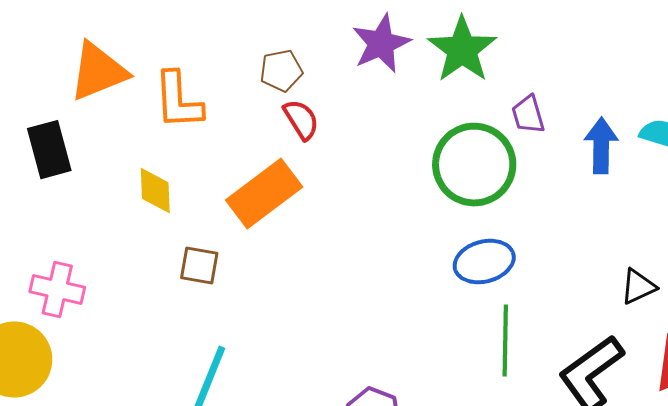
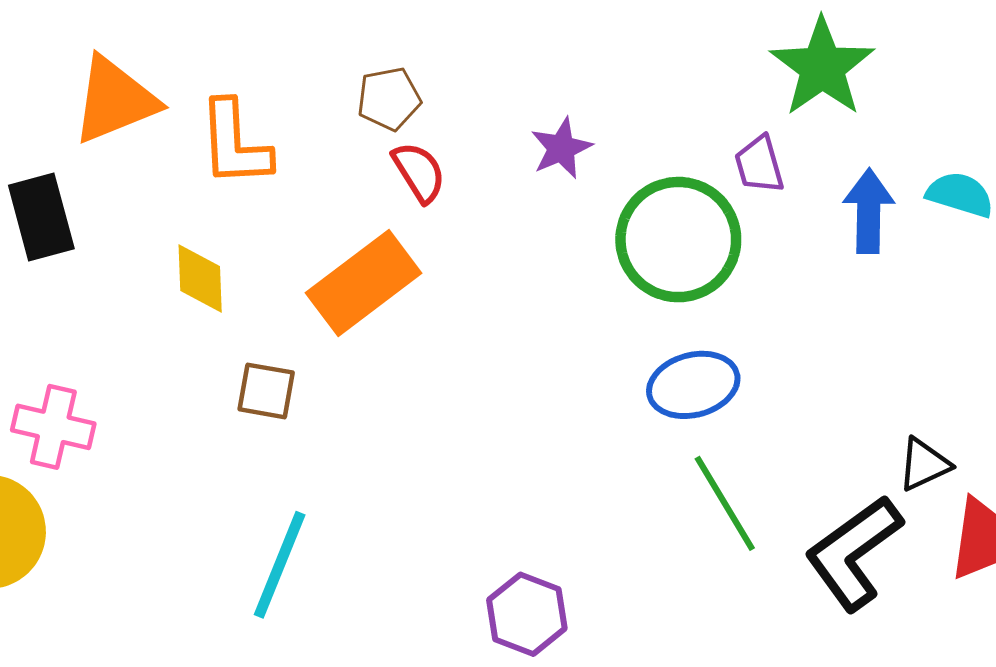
purple star: (381, 44) -> (561, 148), moved, size x0.7
green star: (462, 50) -> (822, 67), moved
black triangle: (638, 287) -> (924, 464), moved
green line: (505, 341) -> (725, 503), turned -32

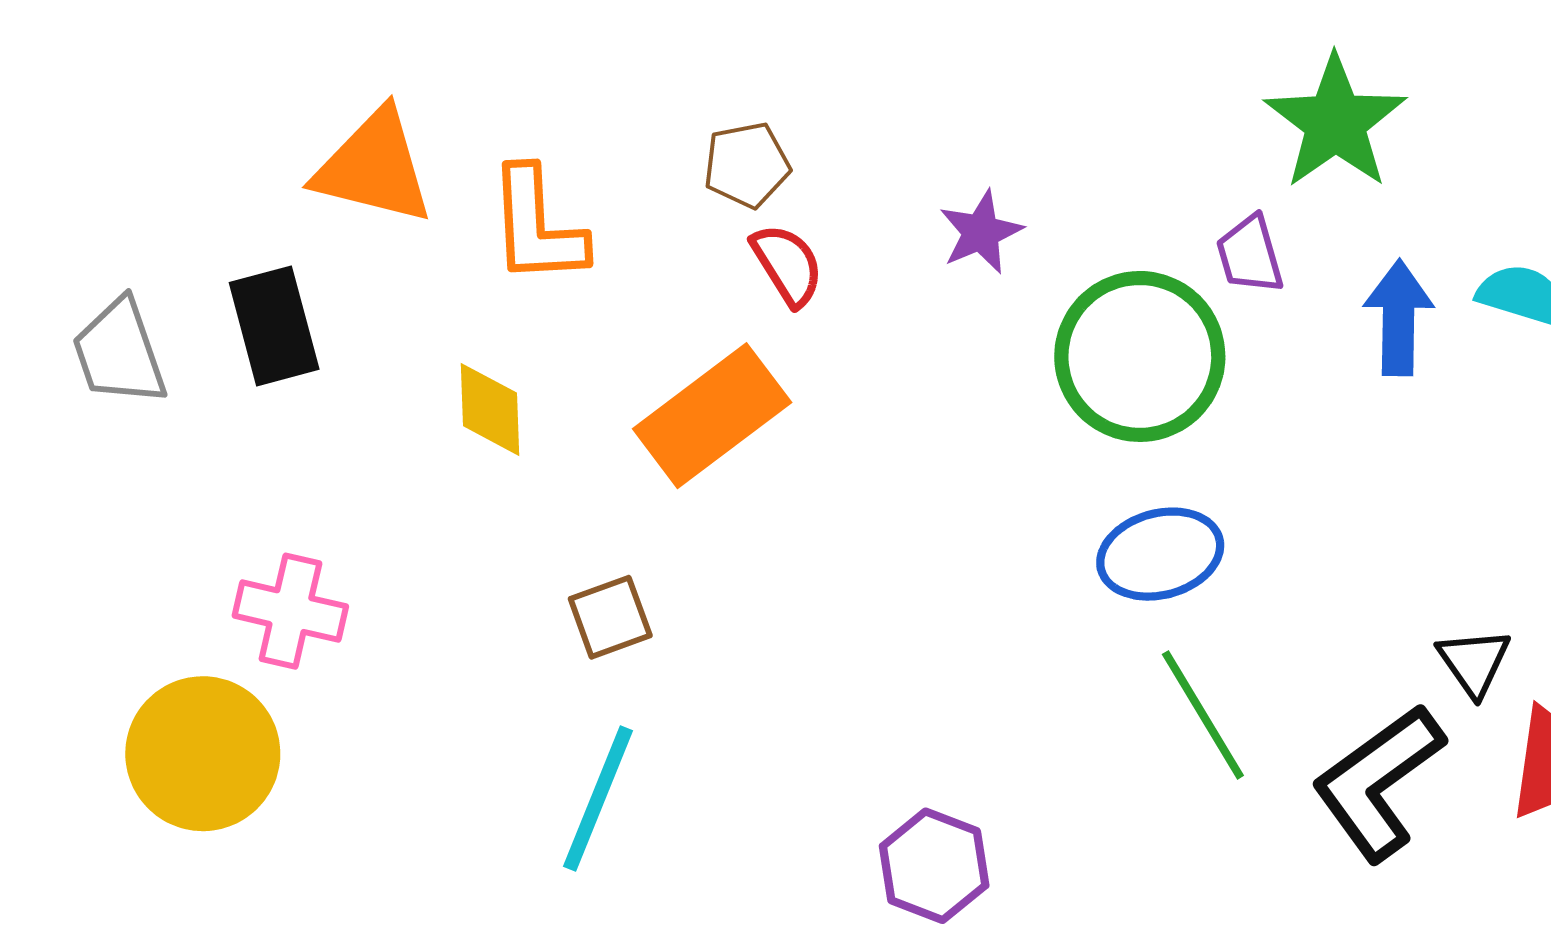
orange triangle: (115, 100) -> (374, 167), turned 36
brown square: (266, 391) -> (610, 617), moved, turned -30
black triangle: (924, 464) -> (1474, 662), turned -40

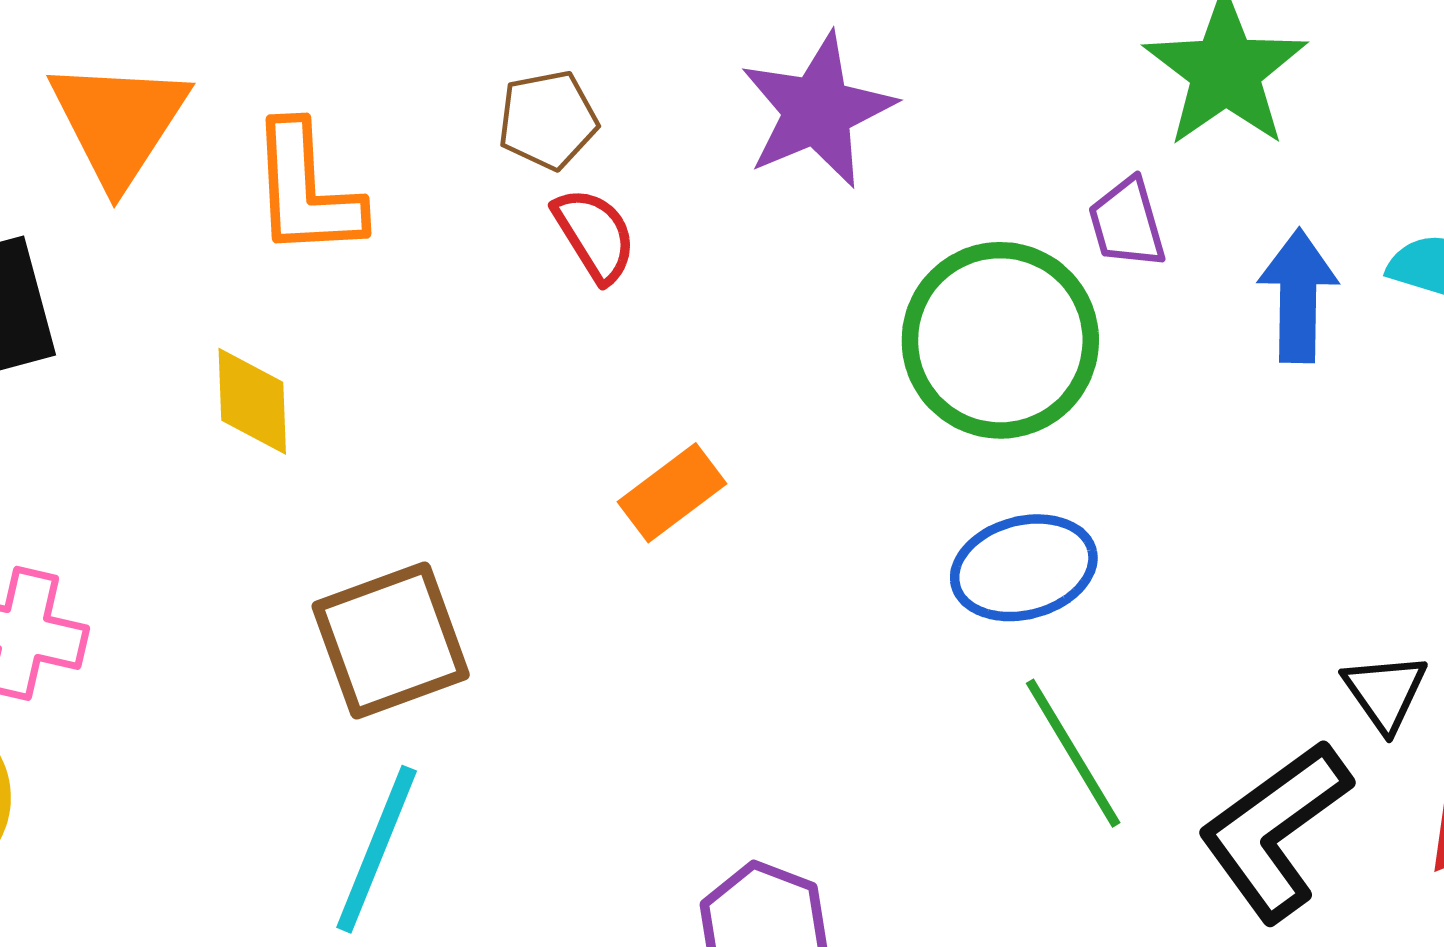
orange triangle: (374, 167) -> (119, 122), turned 49
purple star: (981, 232) -> (817, 111), moved, size x1.6
orange rectangle: (712, 416) -> (672, 493), moved, size x0.6
brown square: (610, 617) -> (391, 640), size x1.6

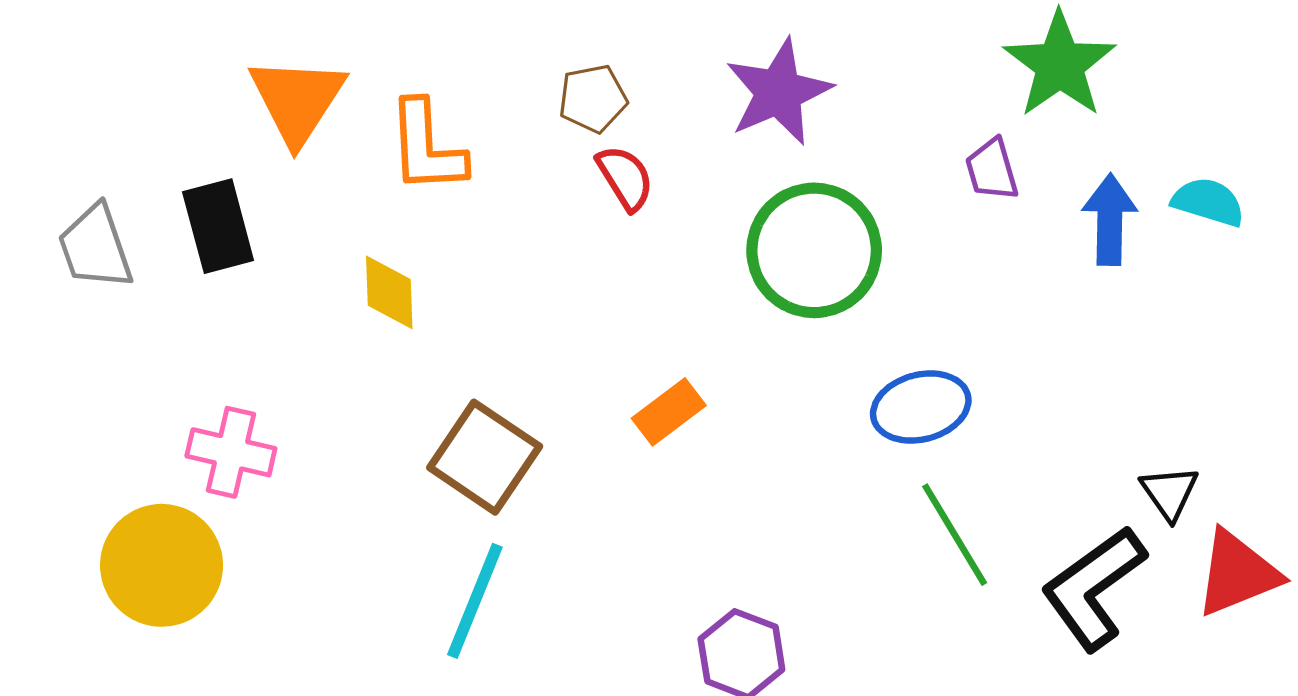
green circle: (1000, 340) -> (814, 250), moved
orange rectangle: (672, 493) -> (669, 412), moved
brown square: (391, 640) -> (485, 457), turned -36

